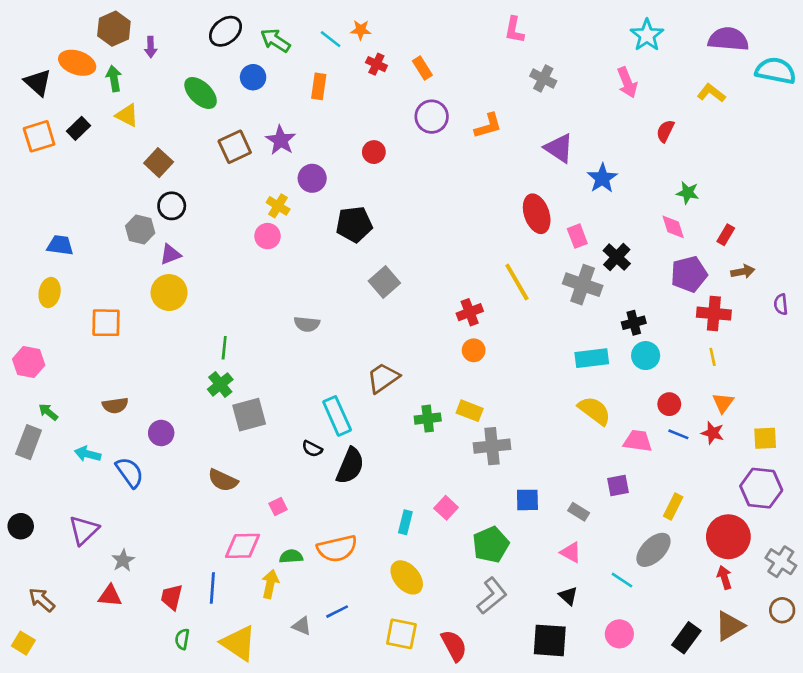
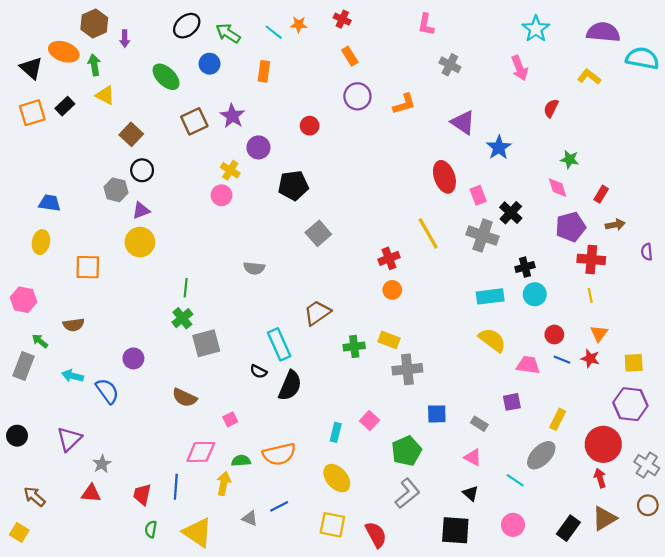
red cross: (376, 64) -> (342, 19), moved
brown semicircle: (115, 405) -> (74, 325), moved

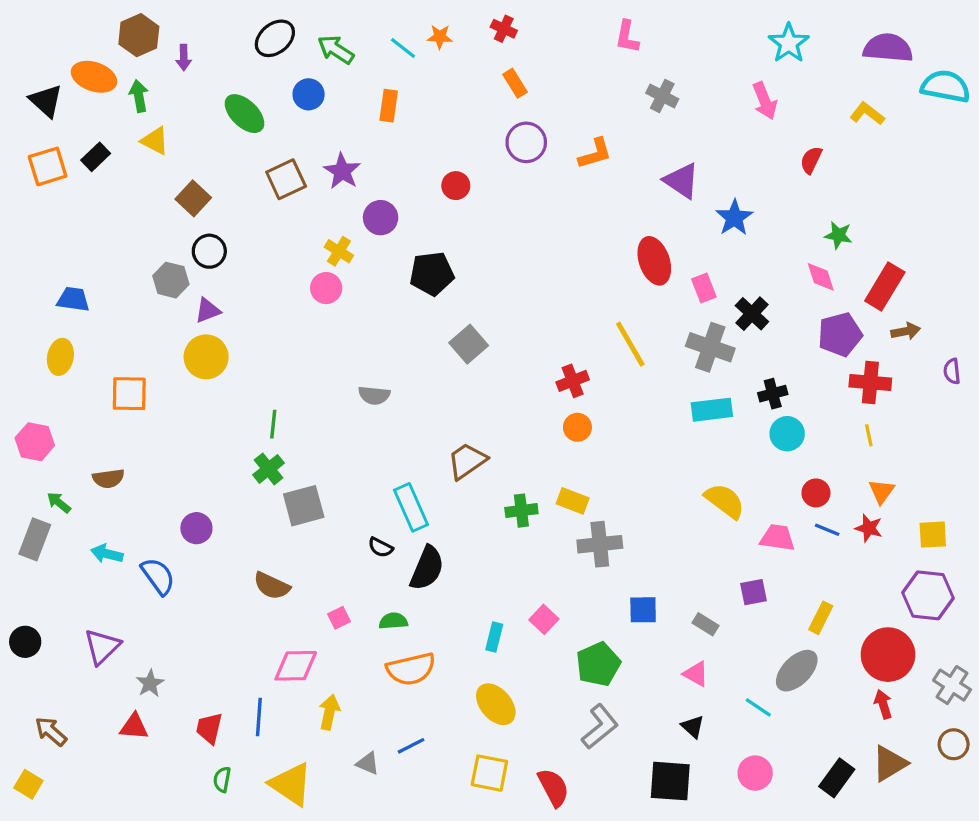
red rectangle: (601, 194) -> (885, 286), size x1.8
cyan rectangle: (490, 296) -> (712, 410), moved
green semicircle: (241, 461) -> (393, 621), moved

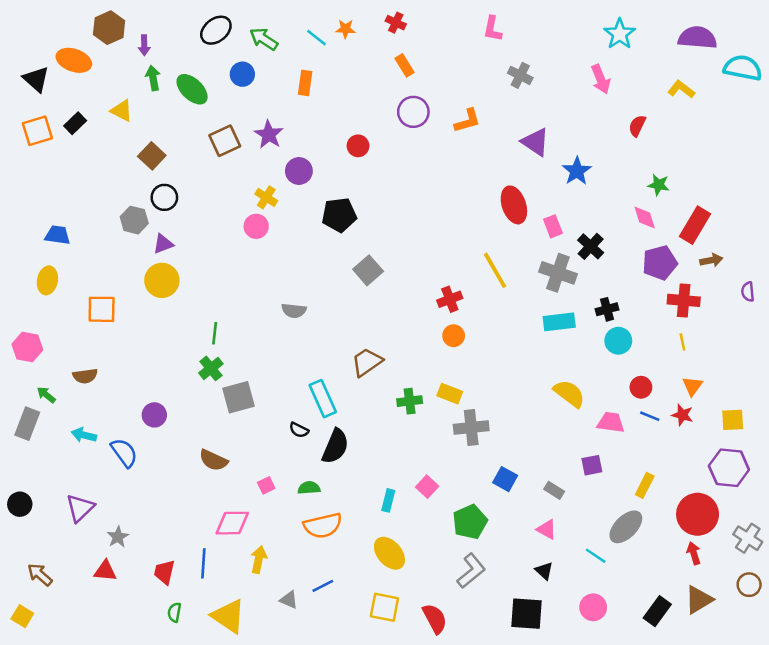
green arrow: (139, 96) -> (153, 78), moved
blue square: (643, 610) -> (505, 479), turned 30

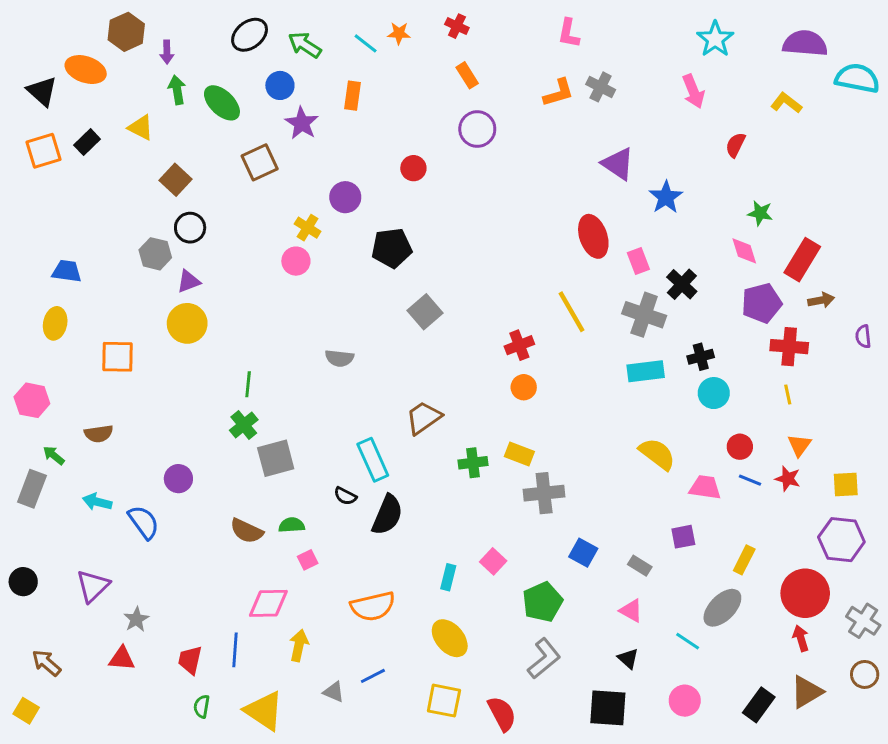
orange L-shape: (467, 121) -> (559, 93), moved
purple star: (269, 135) -> (302, 123), moved
green semicircle: (309, 488) -> (292, 525), moved

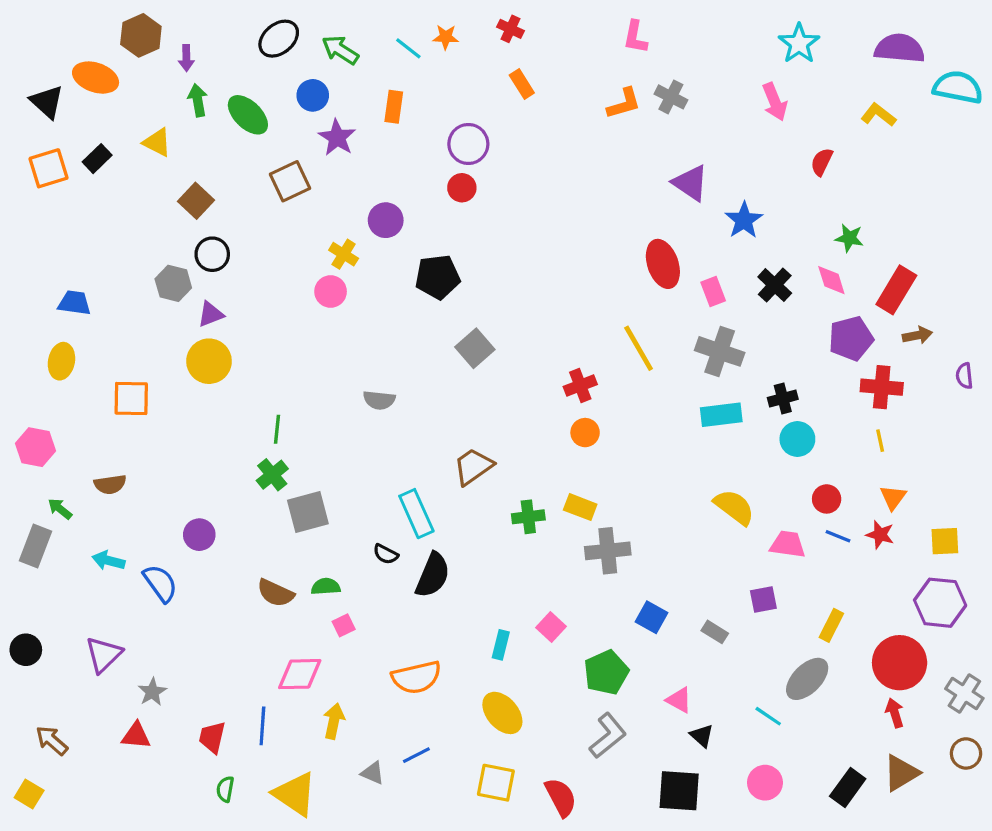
purple circle: (477, 129) -> (468, 144), moved
black cross: (682, 284) -> (775, 285), moved
pink triangle: (631, 611) -> (679, 700), moved

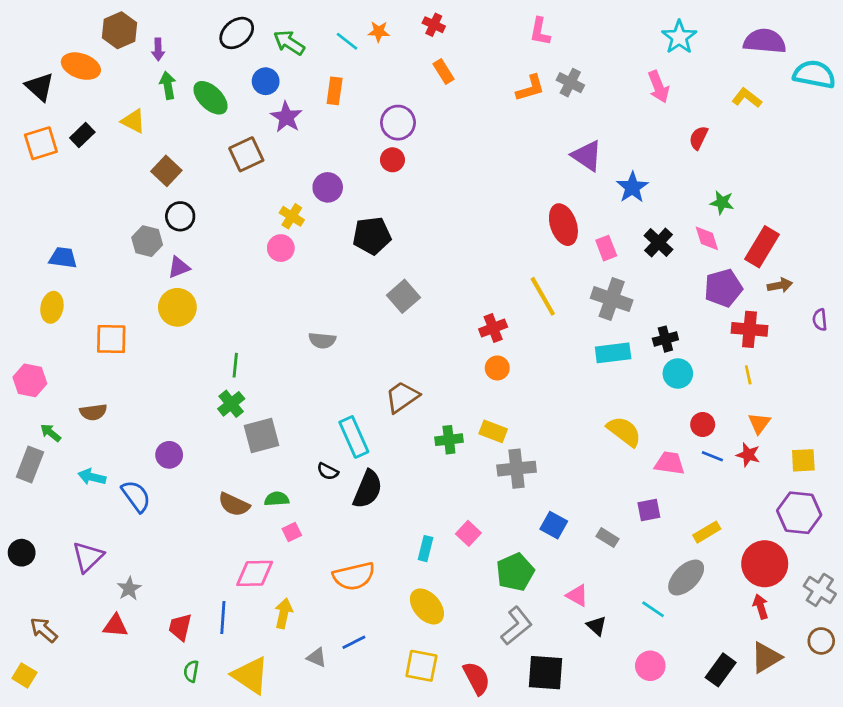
yellow rectangle: (831, 625) -> (707, 532), turned 32
black square: (679, 791) -> (545, 673), moved

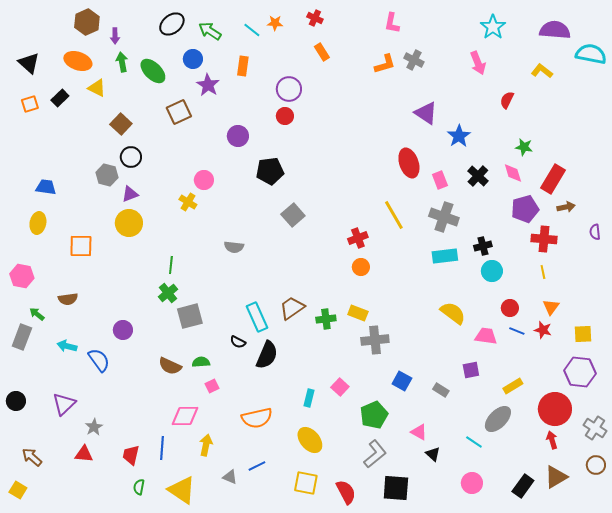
orange ellipse: (81, 66) -> (78, 61), moved
orange square: (41, 143) -> (30, 104), size x0.7
yellow cross: (292, 216) -> (188, 202), moved
brown trapezoid: (402, 397) -> (292, 308), moved

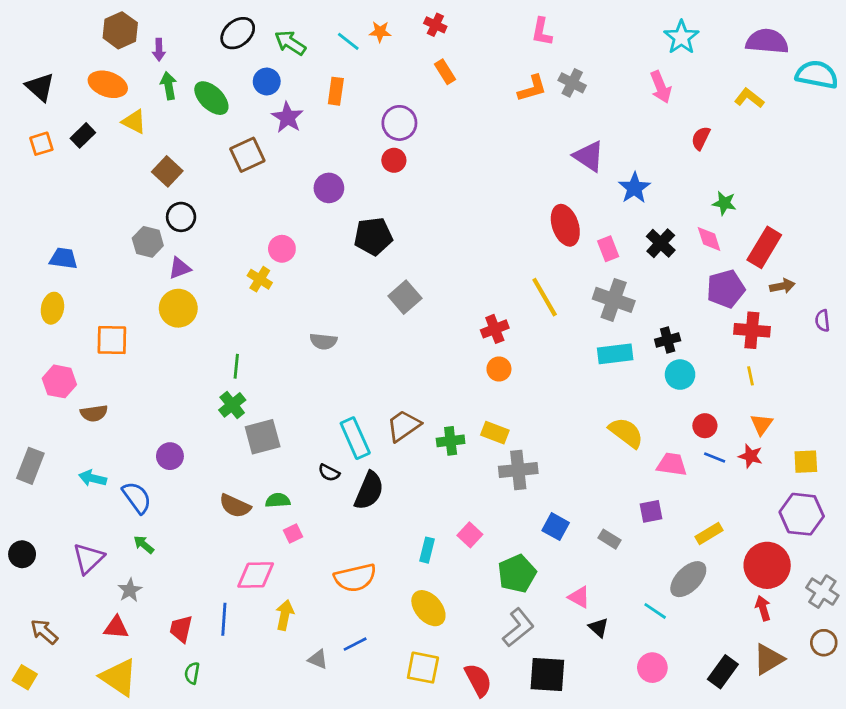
pink hexagon: (22, 276) -> (59, 381), moved
green arrow: (37, 314) -> (144, 545), moved
yellow triangle: (182, 490) -> (119, 677), moved

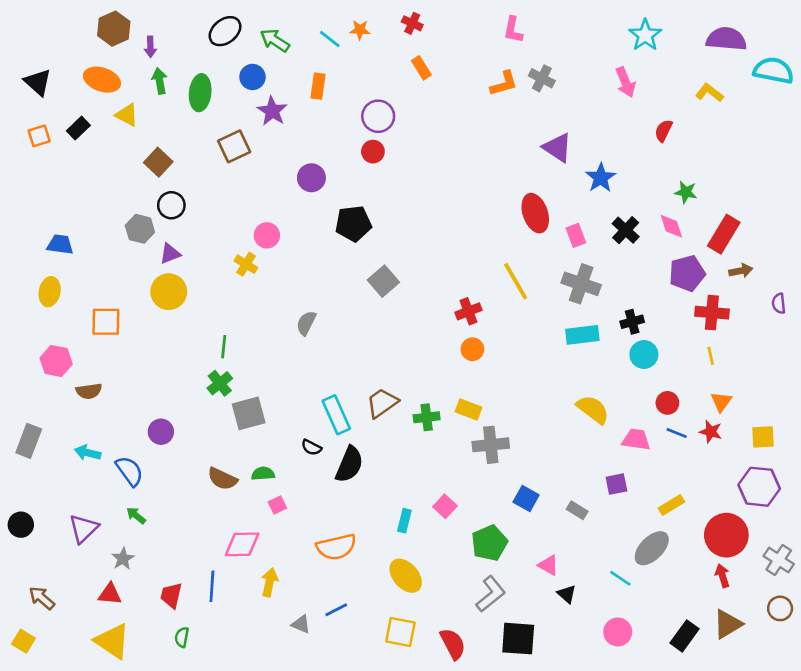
green ellipse: (211, 98) -> (200, 93), turned 52
gray semicircle: (323, 341) -> (306, 323), turned 110

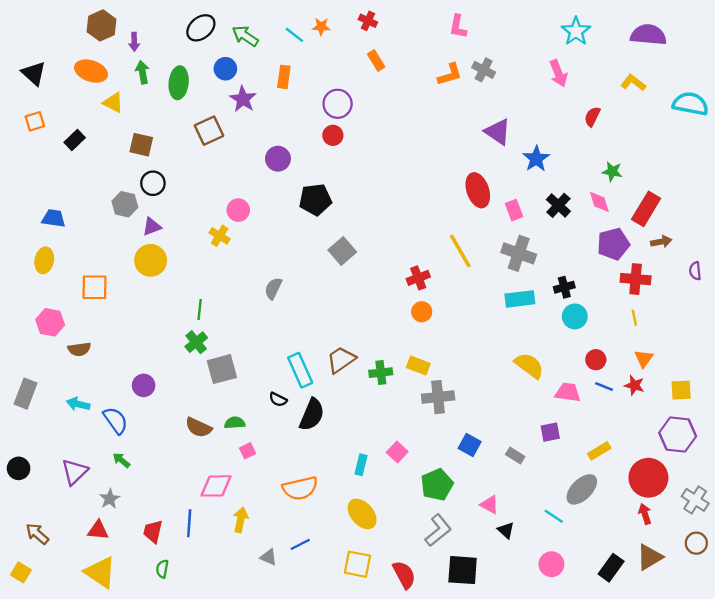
cyan semicircle: (773, 70) -> (690, 104), moved
black rectangle: (78, 128) -> (75, 140), moved
brown square: (158, 162) -> (141, 145), turned -30

